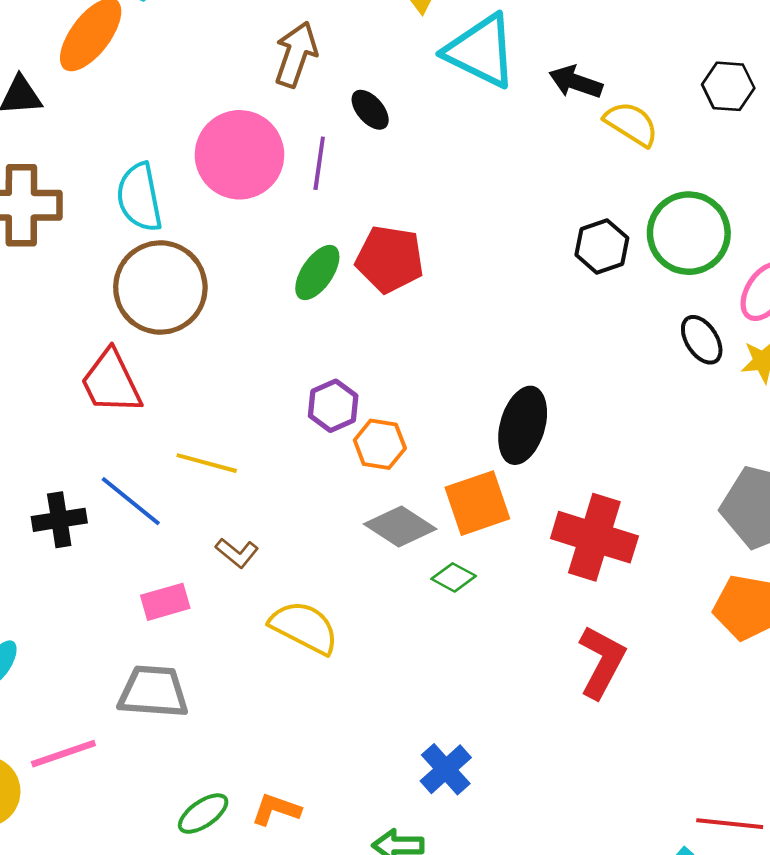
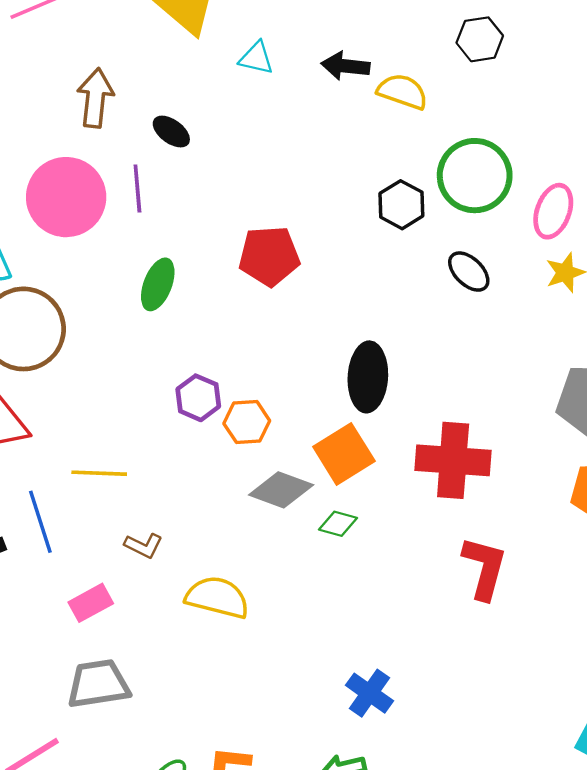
cyan triangle: (481, 51) -> (256, 58), size x0.5
red pentagon: (390, 259) -> (269, 256), moved
black ellipse: (702, 340) -> (469, 272), moved
blue line: (131, 501) -> (40, 522), turned 46

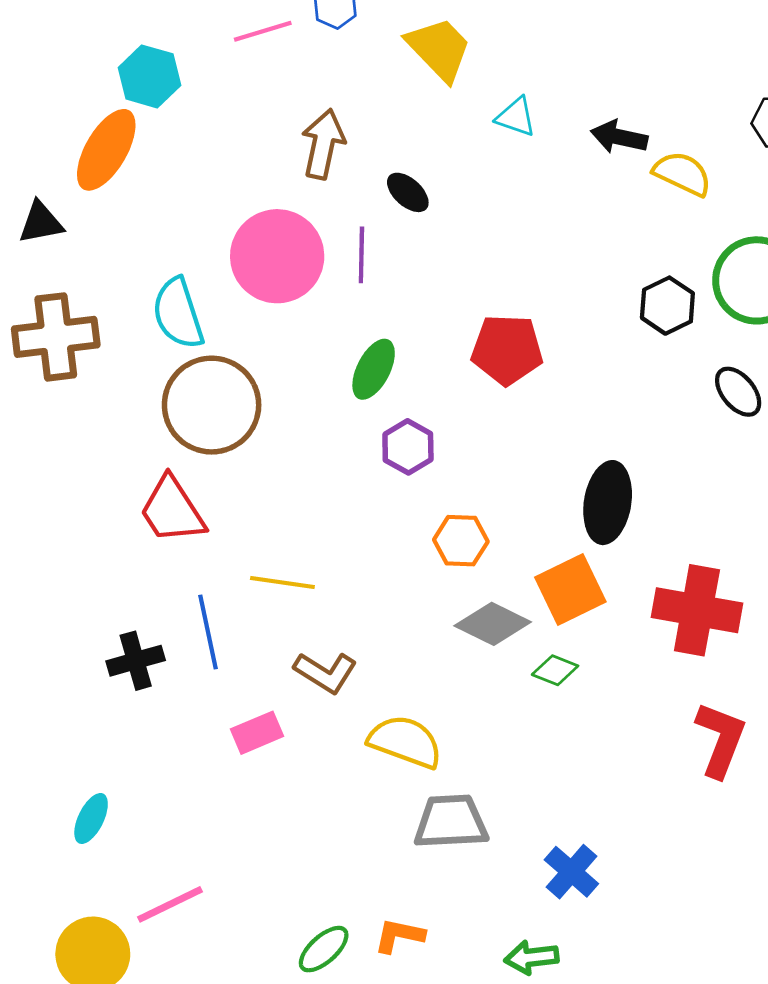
purple hexagon: (198, 398) -> (408, 447), moved
brown L-shape: (144, 546) -> (326, 672), size x1.4
gray trapezoid: (98, 684) -> (451, 822), moved

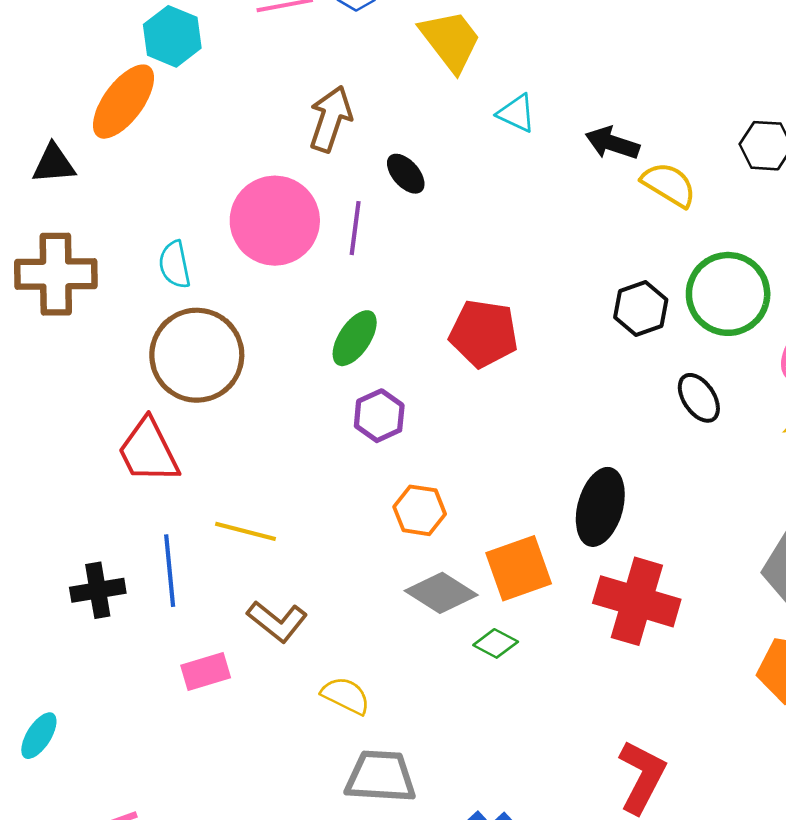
cyan semicircle: (178, 313) -> (175, 265), size x0.7
black ellipse: (608, 503) -> (600, 507), moved
red L-shape: (721, 739) -> (642, 777), moved
yellow semicircle: (405, 742) -> (346, 696), size x0.7

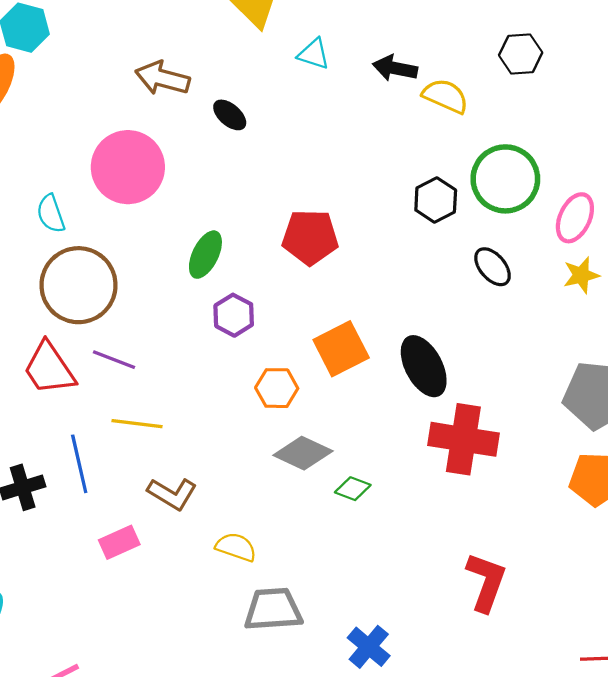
brown arrow: (330, 119) -> (162, 78), turned -86
purple line: (355, 228) -> (114, 360), moved, turned -69
black ellipse: (600, 507) -> (424, 366), turned -36
orange square: (519, 568) -> (341, 349), moved

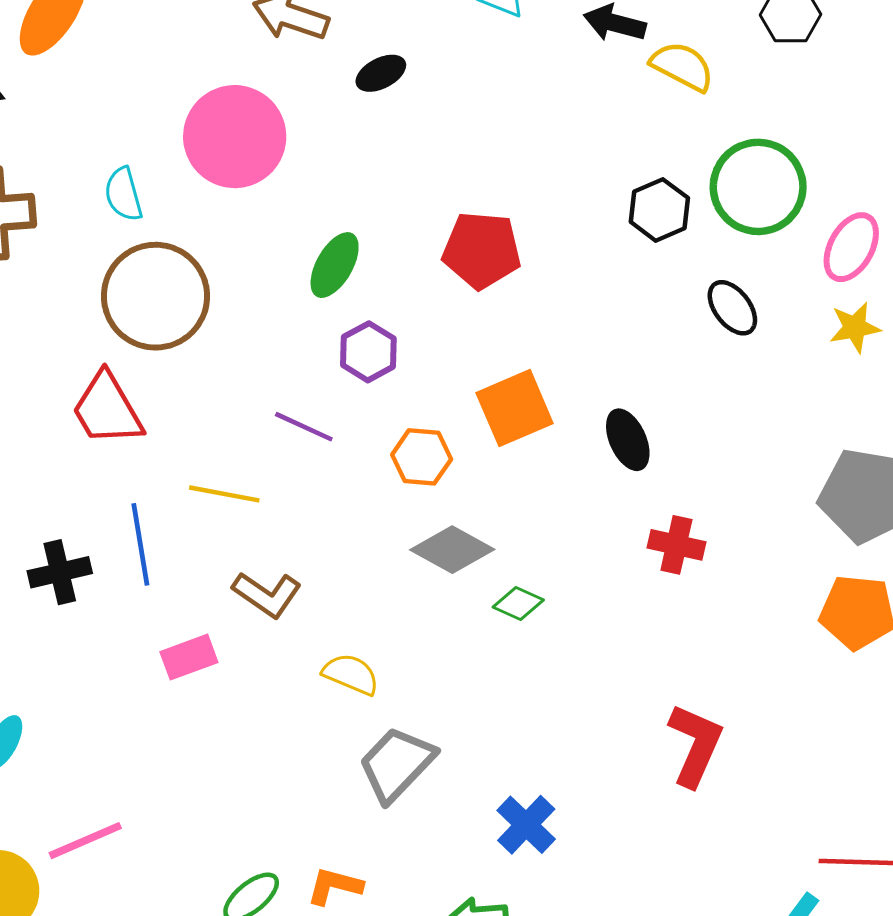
black ellipse: (230, 115) -> (381, 73), turned -72
purple line: (114, 360) -> (304, 427), moved
black ellipse: (424, 366) -> (628, 440), size x0.7
red cross: (463, 439) -> (676, 545), size x0.6
gray trapezoid: (273, 609) -> (397, 764), turned -46

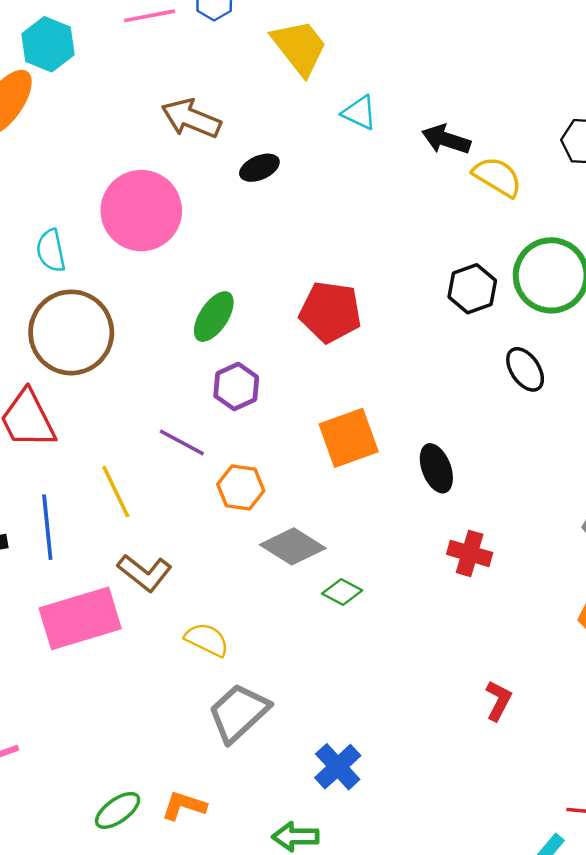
orange hexagon: (422, 457) -> (241, 488), moved
yellow line: (224, 494) -> (116, 492), turned 50
pink rectangle: (189, 657) -> (80, 618), size x1.8
red L-shape: (695, 745) -> (498, 701), moved, size x0.6

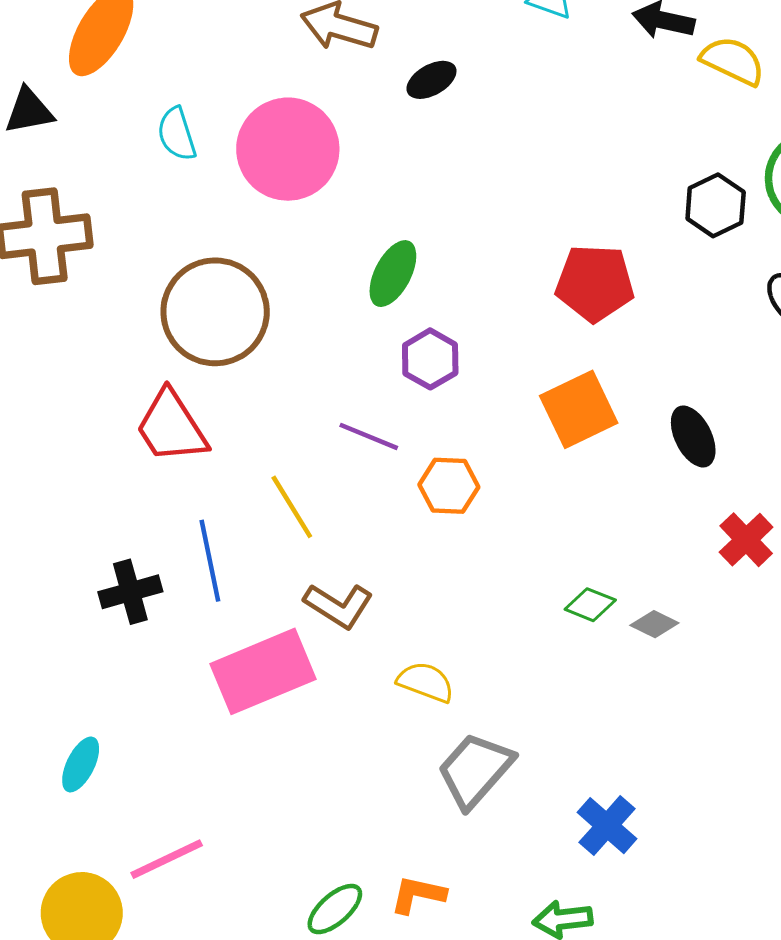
cyan semicircle: (51, 251) -> (177, 134), moved
red pentagon: (330, 312) -> (595, 283), moved
gray diamond: (293, 546) -> (654, 624), moved, size x0.6
red cross: (470, 553) -> (746, 540), turned 36

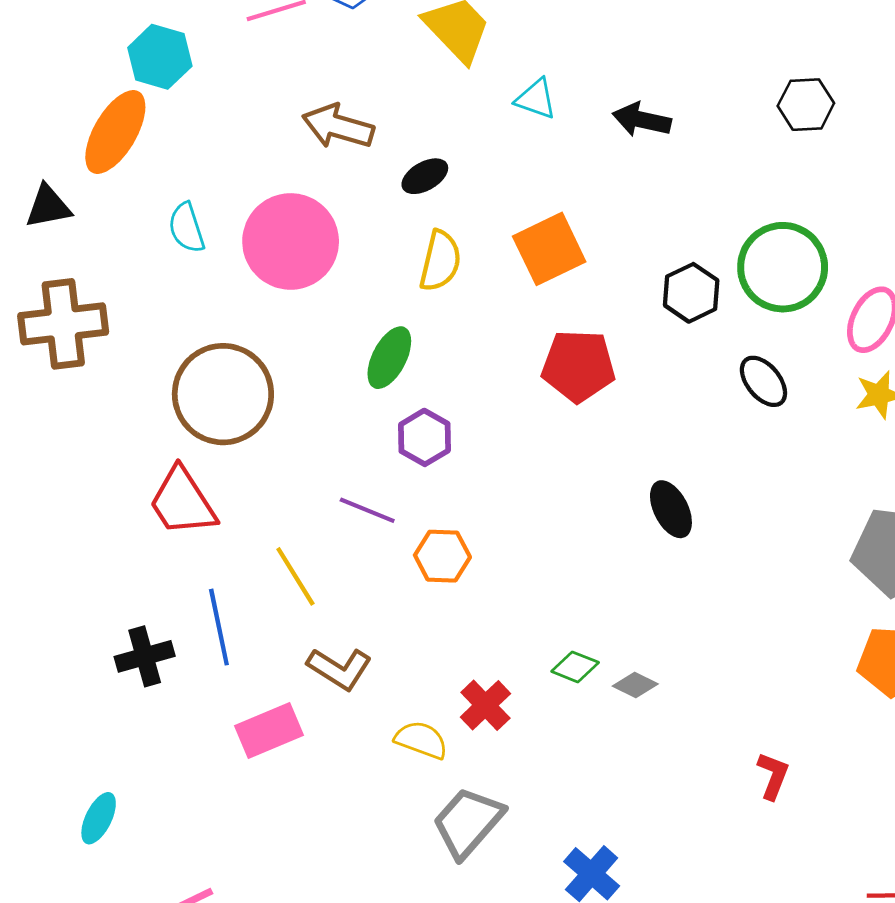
yellow semicircle: (733, 61) -> (440, 261), moved, turned 78
orange square: (579, 409) -> (549, 249), moved
red cross: (746, 540) -> (485, 705), moved
pink rectangle: (263, 671) -> (269, 731), size x0.7

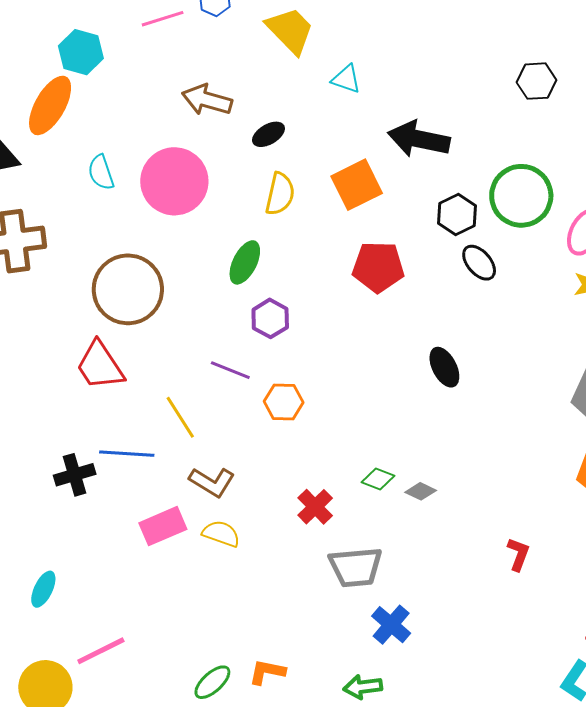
black arrow: (642, 120) -> (419, 139), moved, size x1.5
black ellipse: (763, 381) -> (479, 263), moved
blue line: (219, 627) -> (127, 454), turned -74
yellow semicircle: (421, 740) -> (221, 534), moved
gray trapezoid: (468, 822) -> (356, 567), moved, turned -136

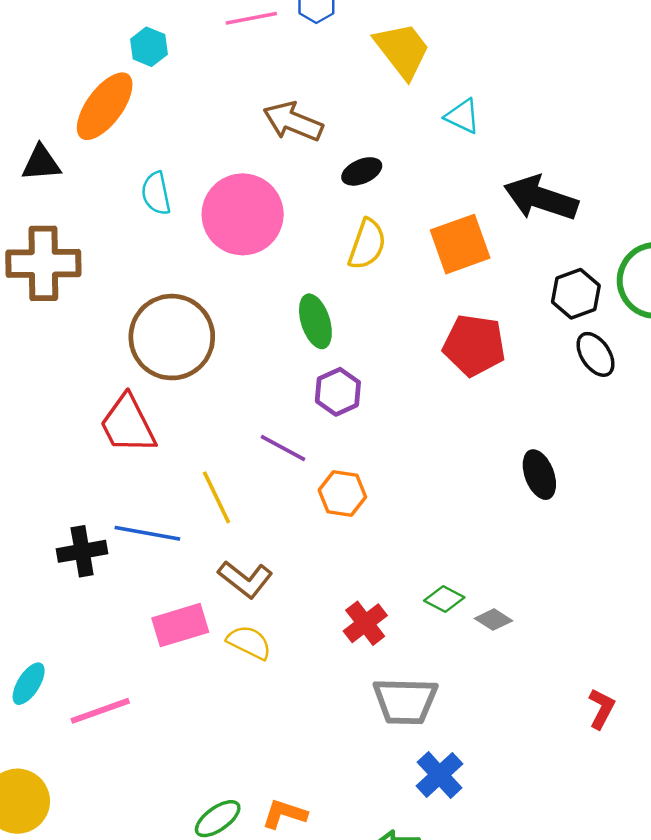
cyan hexagon: (81, 52) -> (149, 47), size x0.7
green ellipse: (245, 262) -> (315, 321), turned -51
pink line: (101, 651) -> (100, 711), moved

